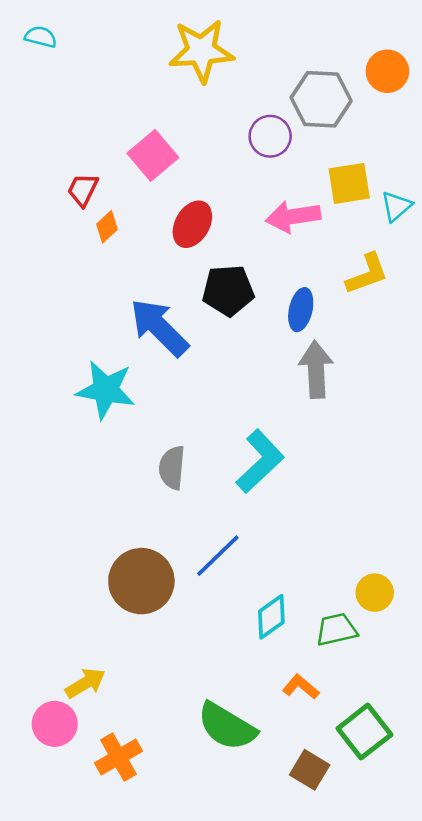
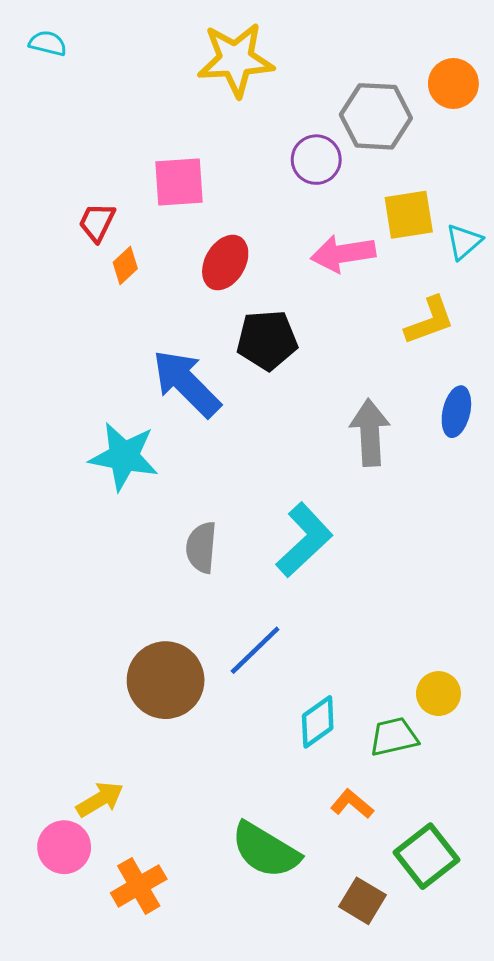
pink square: (153, 155) -> (179, 182), turned 36
blue ellipse: (301, 310) -> (456, 412), moved

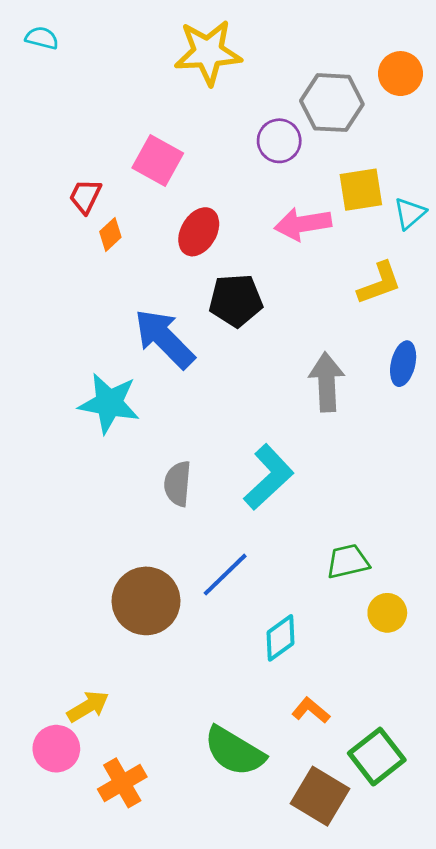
pink square: (179, 182) -> (158, 161), turned 33
green trapezoid: (394, 737) -> (348, 561), moved
brown square: (362, 901) -> (320, 796), size x1.4

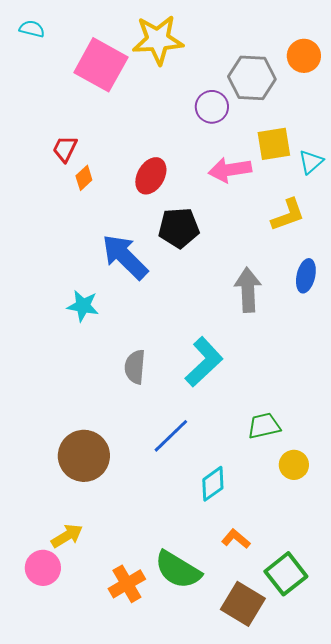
pink square: (158, 161) -> (101, 65), moved, size x1.4
cyan star: (109, 403) -> (83, 306), size x0.7
brown circle: (146, 601) -> (84, 456), moved
orange cross: (122, 783) -> (127, 584), moved

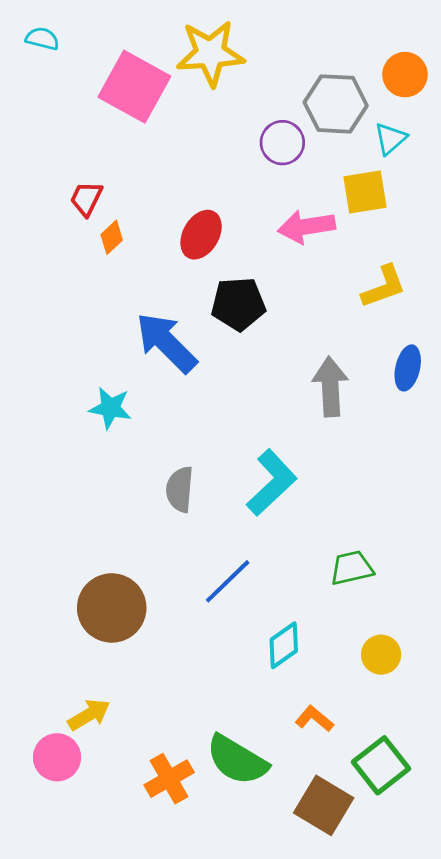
cyan triangle: (311, 162) -> (390, 139), moved
yellow circle: (294, 465) -> (381, 655), moved

